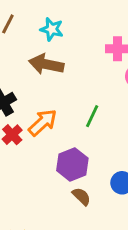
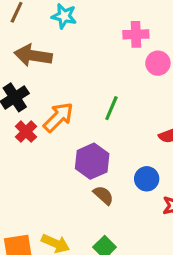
brown arrow: (46, 64) -> (33, 56), moved

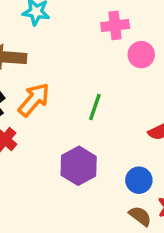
orange arrow: (58, 117) -> (34, 100), moved
brown semicircle: (103, 195) -> (140, 216), moved

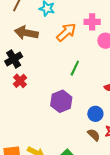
orange arrow: (34, 100) -> (66, 32), moved

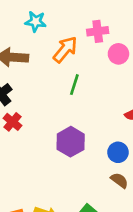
green line: (75, 68) -> (74, 85), moved

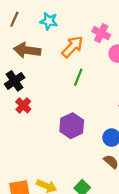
pink cross: (98, 31) -> (101, 33), turned 30

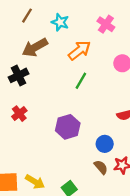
pink cross: (101, 33) -> (106, 24), moved
brown arrow: (27, 50) -> (35, 47), turned -45
red cross: (23, 105) -> (19, 114), moved

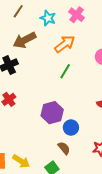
pink cross: (106, 24) -> (77, 15), moved
blue circle: (105, 144) -> (71, 127), moved
brown semicircle: (101, 167) -> (64, 148), moved

